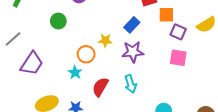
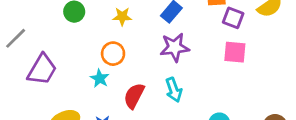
yellow star: (105, 40) -> (122, 17), moved

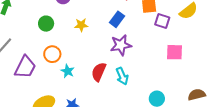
pink square: (235, 52) -> (174, 52), moved
orange circle: (113, 54) -> (52, 54), moved
red semicircle: (134, 96) -> (99, 72), moved

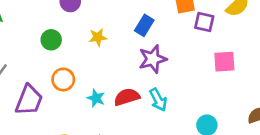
cyan star: (68, 71) -> (96, 98), moved
red semicircle: (99, 72) -> (127, 97), turned 54

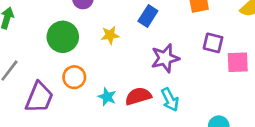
purple square: (204, 22) -> (213, 43), moved
blue rectangle: (144, 25) -> (148, 16), moved
green circle: (51, 40) -> (63, 37), size x1.5

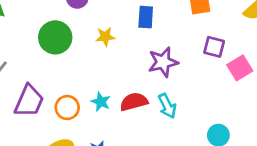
blue rectangle: (148, 16) -> (146, 17), turned -30
pink square: (238, 62) -> (240, 68), turned -30
orange circle: (74, 77) -> (67, 108), moved

